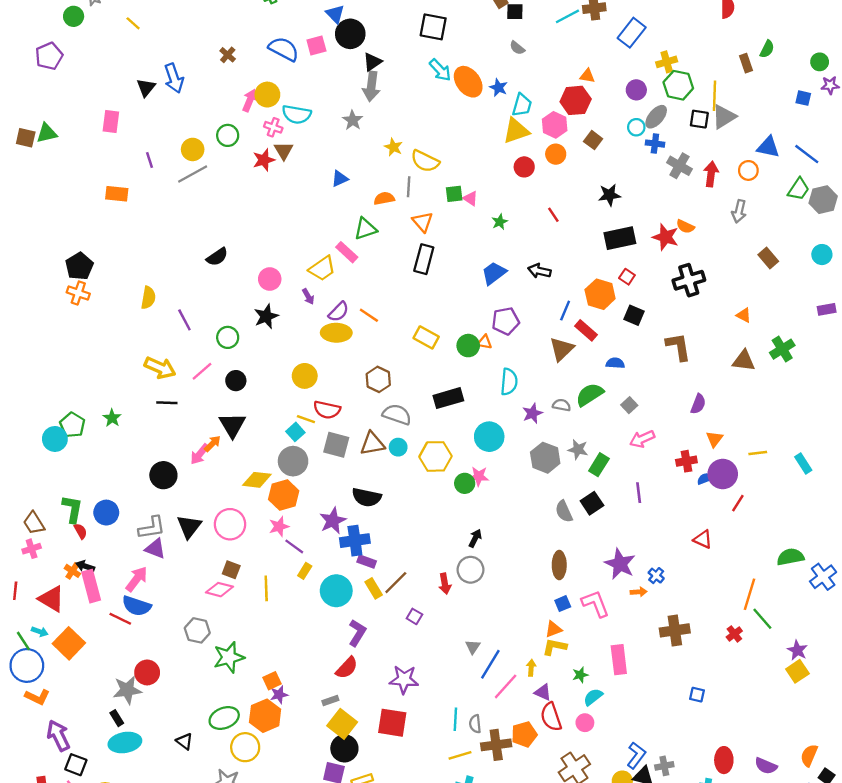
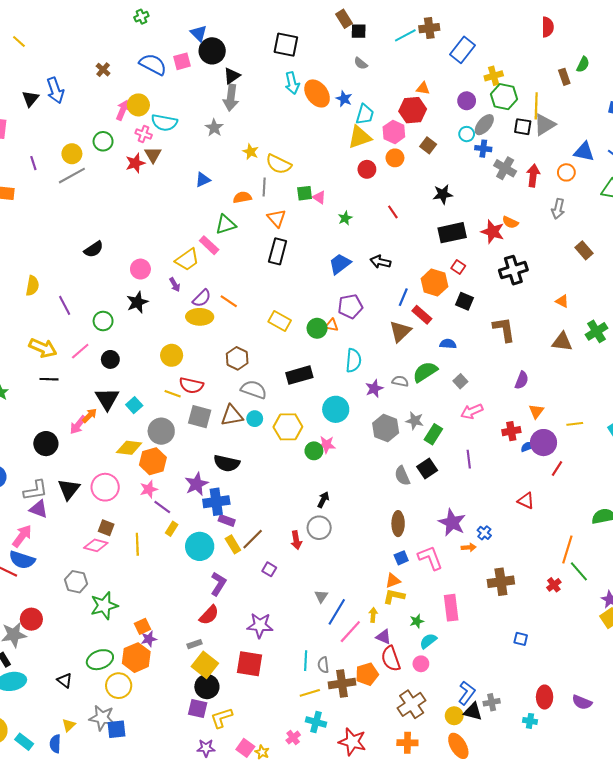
cyan arrow: (440, 70) -> (292, 83), turned 30
cyan square: (295, 432) -> (134, 405), moved

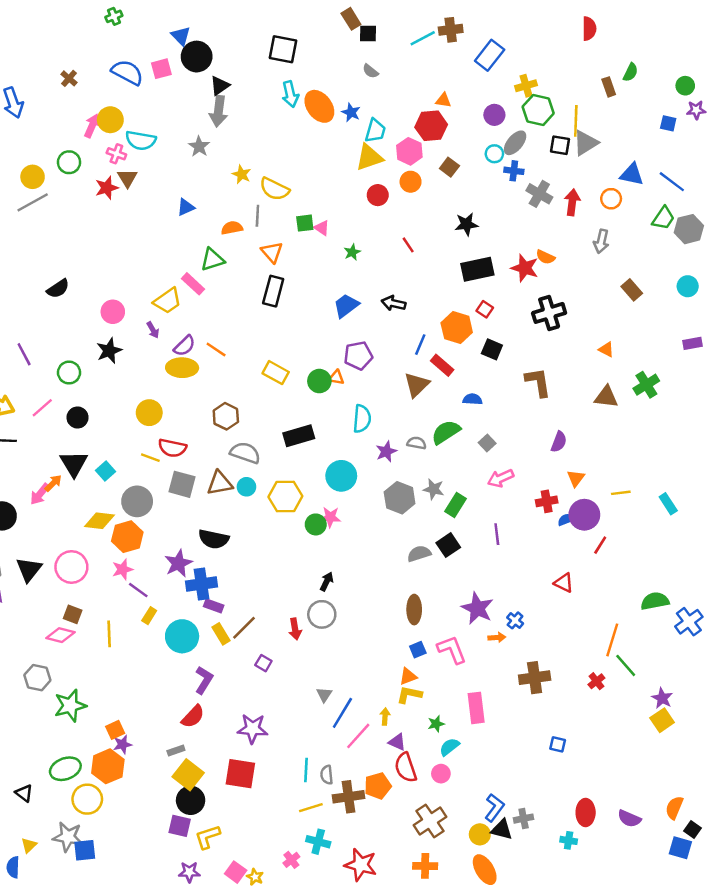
gray semicircle: (402, 476) -> (419, 554), turned 96

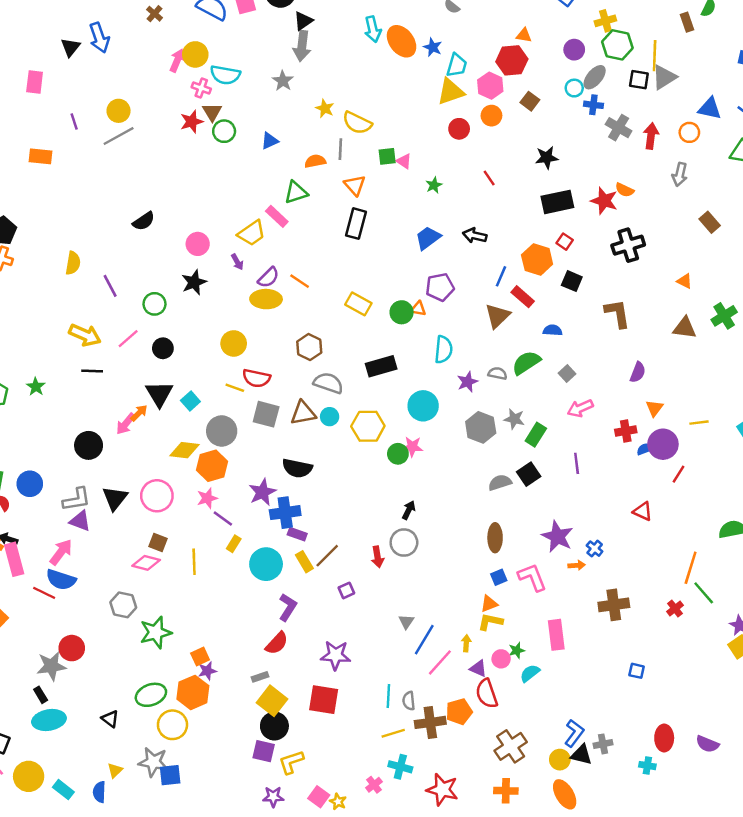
green circle: (69, 162) -> (224, 131), moved
purple square: (263, 663) -> (346, 590), turned 35
pink circle: (441, 774) -> (501, 659), moved

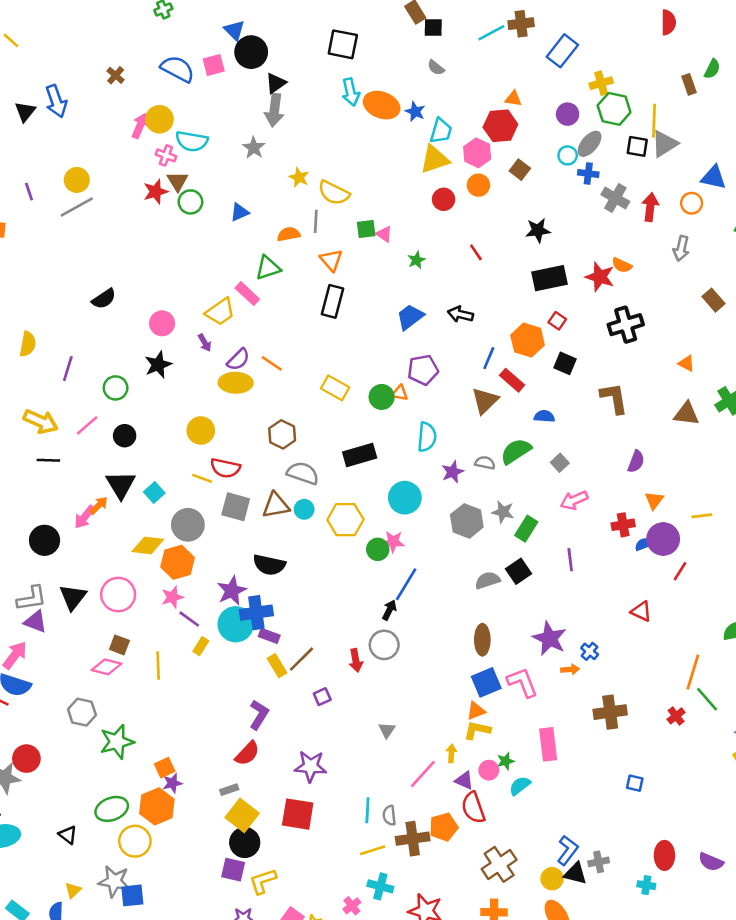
orange ellipse: (402, 41) -> (382, 105), turned -32
purple line: (110, 286) -> (68, 369), turned 45
cyan circle: (266, 564) -> (236, 624), moved
blue square: (499, 577) -> (486, 682), size x1.6
blue line: (424, 640) -> (406, 584), moved

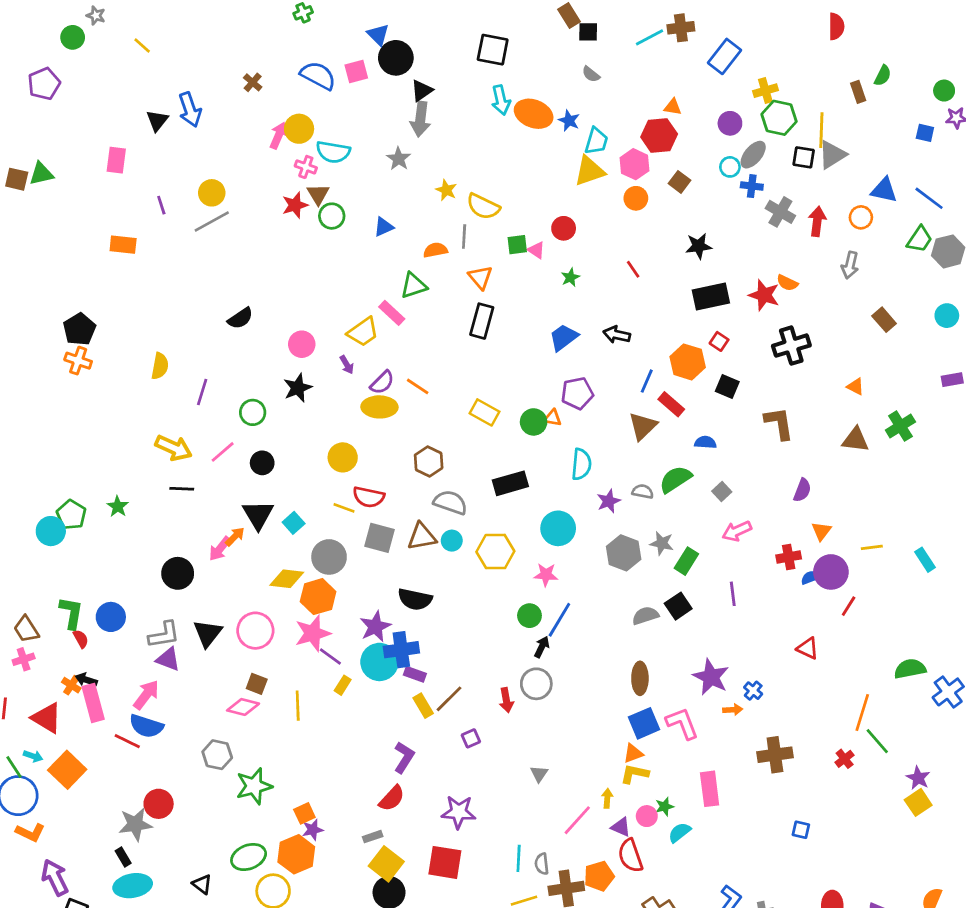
red circle: (444, 199) -> (564, 228), moved
green circle: (378, 549) -> (529, 616), moved
pink star: (172, 597) -> (313, 633), size x1.5

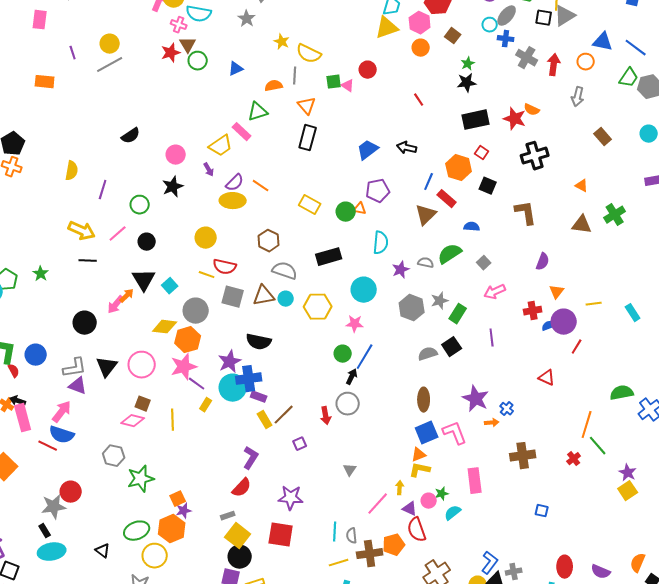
green star: (570, 277) -> (468, 64), moved
gray star: (662, 543) -> (440, 301), turned -30

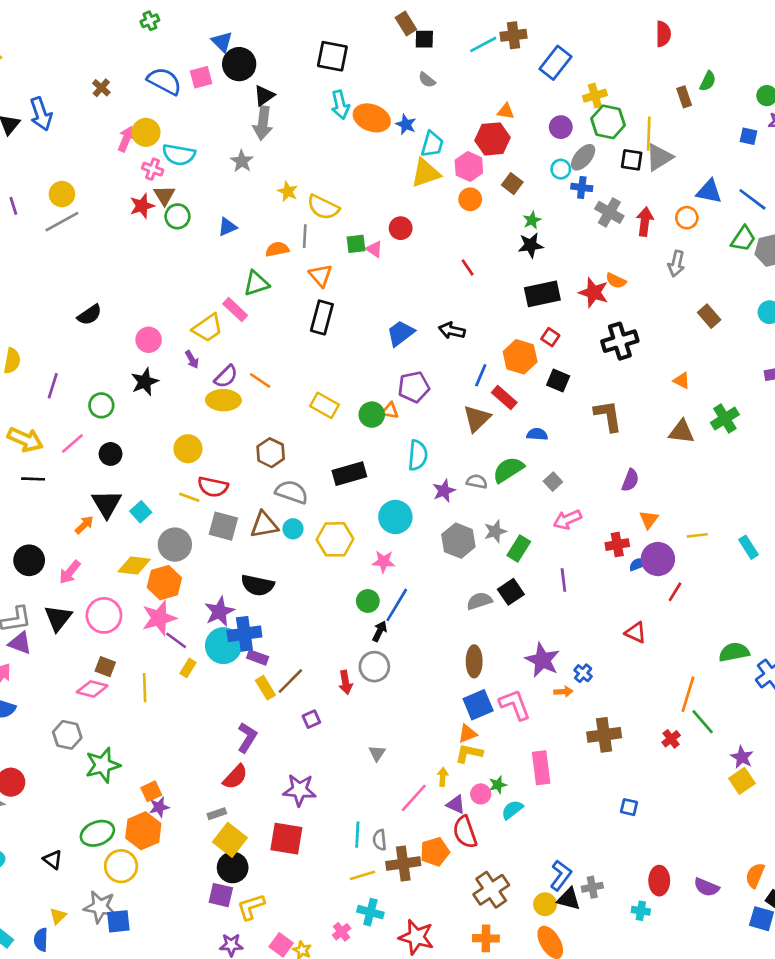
pink arrow: (116, 305) -> (70, 572), moved

